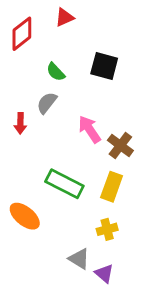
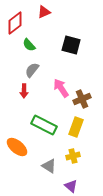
green semicircle: (56, 72) -> (29, 45), moved
red arrow: (20, 123) -> (24, 91), moved
brown cross: (120, 145) -> (82, 99), turned 30
gray triangle: (79, 259) -> (49, 166), moved

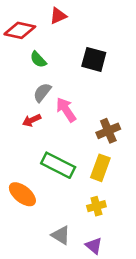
red diamond: (15, 23) -> (20, 30), turned 50
pink arrow: (61, 88) -> (66, 110), moved
red arrow: (24, 91) -> (32, 120), turned 64
gray triangle: (49, 166) -> (61, 235), moved

